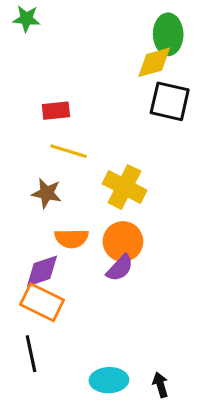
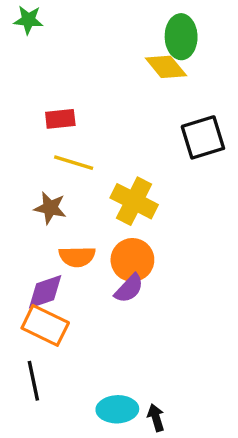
yellow diamond: (154, 62) -> (166, 67), turned 66
black square: (170, 101) -> (203, 137), moved, turned -30
black arrow: (160, 385) -> (156, 418), moved

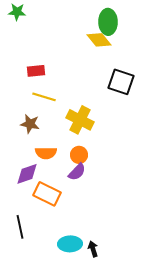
black square: (203, 137) -> (121, 82), turned 36
orange circle: (132, 260) -> (79, 155), size x0.7
orange rectangle: (45, 325) -> (47, 194), moved

